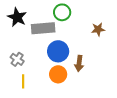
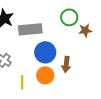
green circle: (62, 12) -> (69, 17), moved
yellow line: (23, 81) -> (22, 82), moved

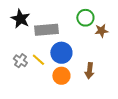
brown arrow: (66, 64) -> (89, 71), moved
yellow line: (22, 82) -> (38, 60), moved, turned -48

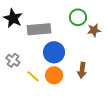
yellow line: (38, 60) -> (33, 76), moved

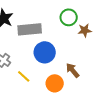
brown arrow: (82, 70) -> (73, 70), turned 133
orange circle: (54, 75) -> (55, 83), moved

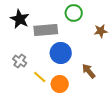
green circle: (69, 17) -> (74, 13), moved
orange circle: (55, 83) -> (60, 84), moved

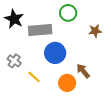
orange circle: (60, 84) -> (67, 83), moved

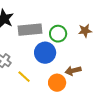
green circle: (68, 13) -> (58, 34), moved
brown arrow: (83, 71) -> (73, 71), turned -63

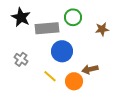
green circle: (58, 34) -> (73, 17), moved
yellow line: (24, 77) -> (50, 76), moved

